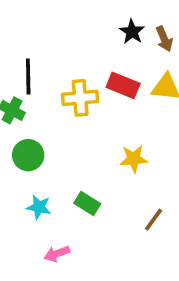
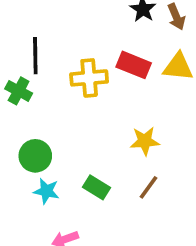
green circle: (28, 155) -> (35, 156), moved
brown line: (153, 220) -> (148, 187), moved

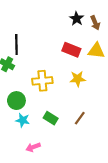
yellow cross: (89, 78) -> (42, 81), moved
yellow star: (145, 141) -> (78, 79), moved

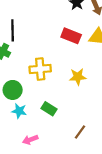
yellow star: (78, 79) -> (78, 77), moved
brown line: (80, 118) -> (80, 132), moved

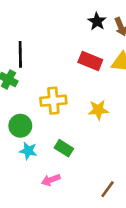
brown line: (80, 132) -> (108, 189), moved
pink arrow: (30, 140) -> (51, 180), moved

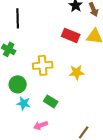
black line: (20, 54) -> (18, 18), moved

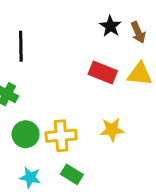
yellow cross: (43, 65) -> (61, 136), moved
green circle: (18, 84) -> (26, 134), moved

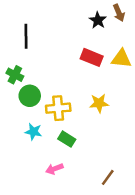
brown arrow: (138, 32) -> (119, 13), moved
green circle: (26, 134) -> (30, 96), moved
cyan star: (30, 177) -> (33, 132), moved

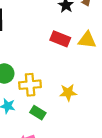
yellow star: (99, 103) -> (68, 93), moved

